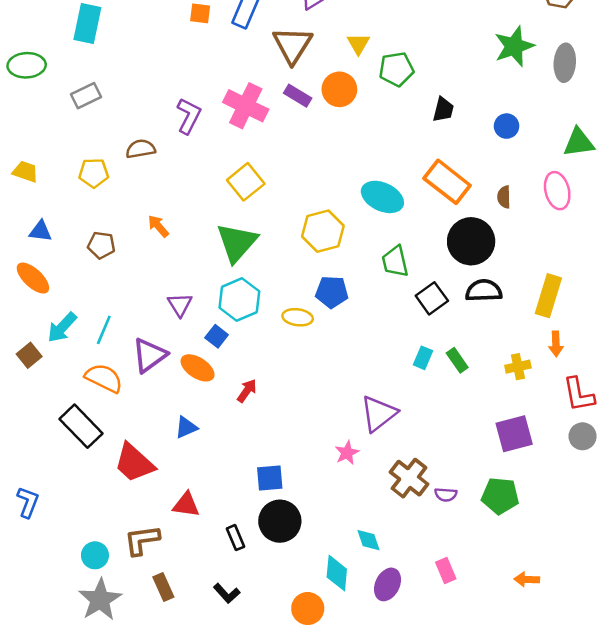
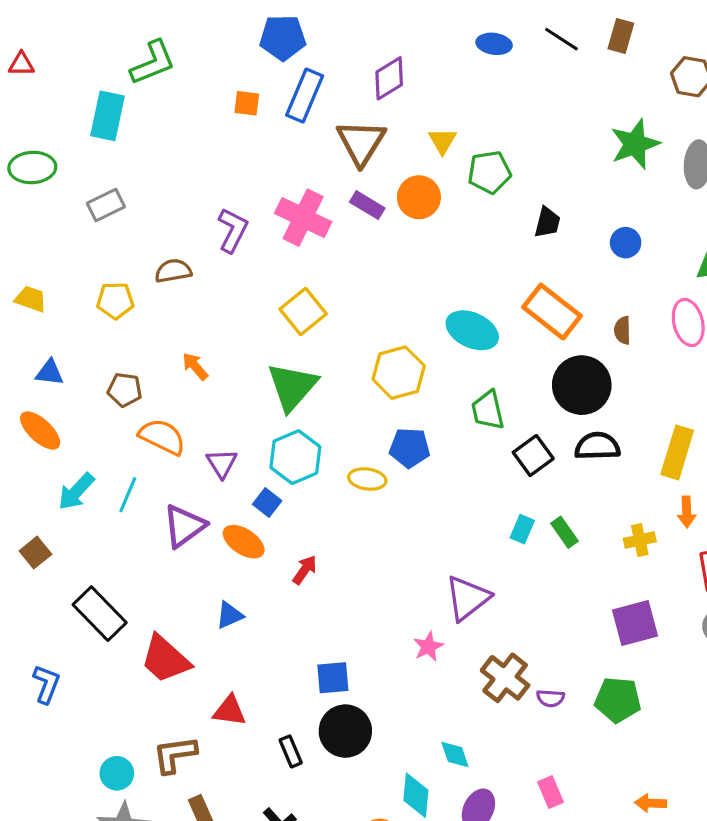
brown square: (29, 355) -> (35, 553), moved
orange semicircle: (104, 378) -> (162, 437), moved
blue L-shape: (28, 502) -> (46, 684), moved

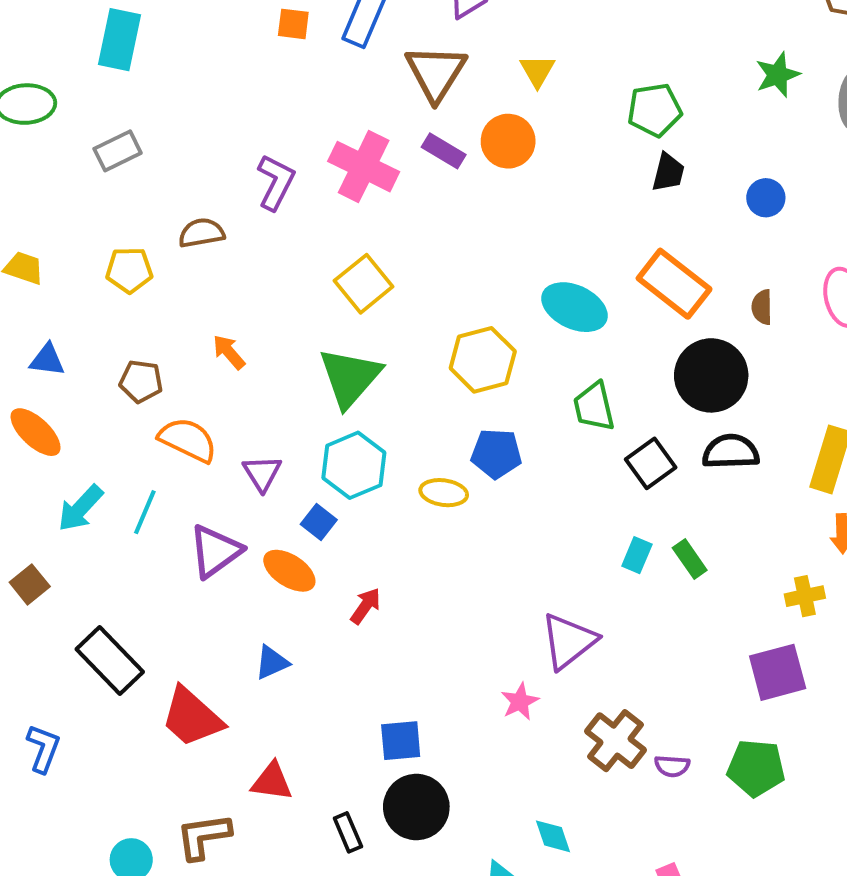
green star: (635, 144) -> (778, 75), size x0.7
green pentagon: (489, 172) -> (655, 110), moved
yellow cross: (640, 540) -> (805, 596), moved

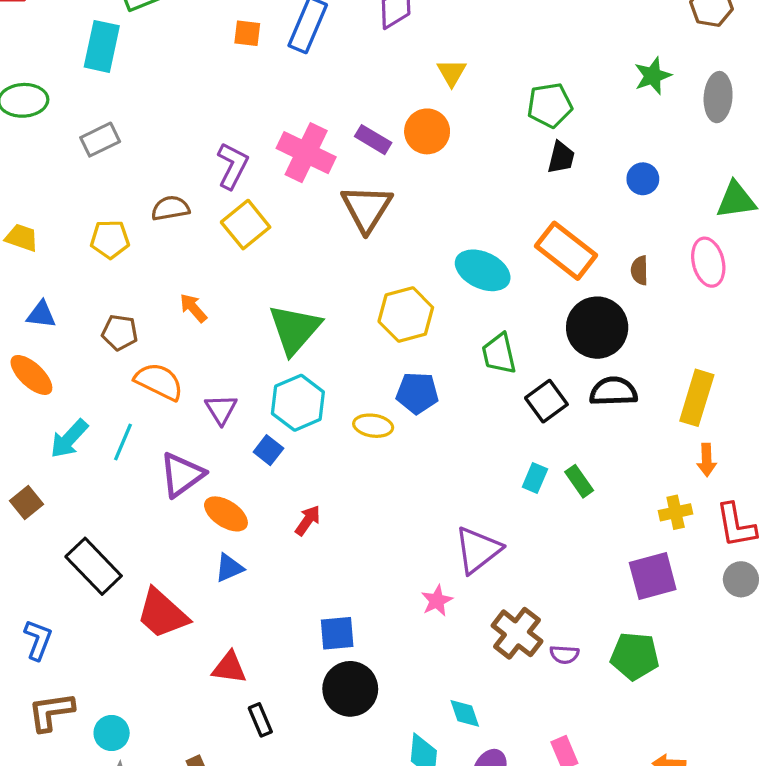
brown triangle: (436, 73) -> (367, 208), moved
yellow square: (364, 284) -> (246, 225), moved
orange ellipse: (289, 571) -> (226, 514), moved
black rectangle: (348, 832) -> (260, 720), moved
brown L-shape: (203, 836) -> (51, 712), moved

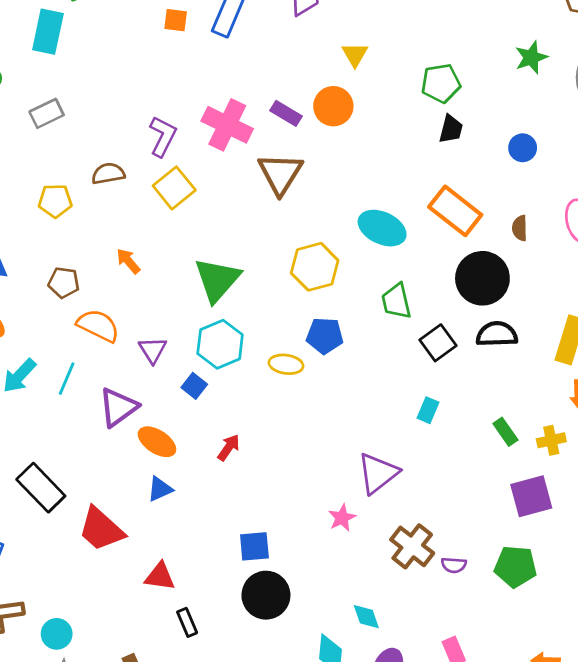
green rectangle: (579, 481) -> (505, 432), moved

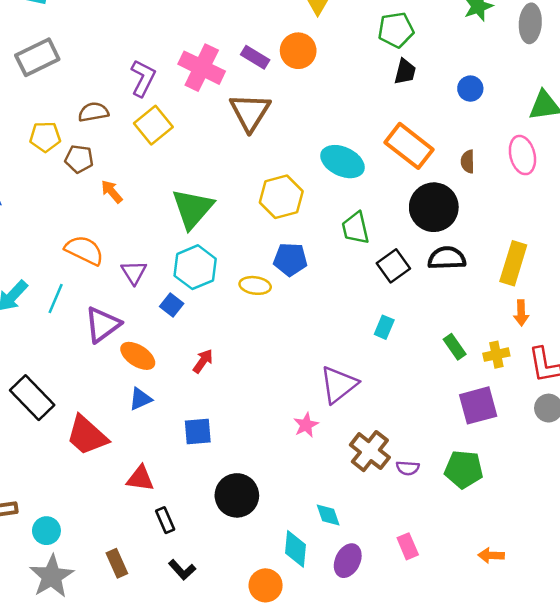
gray rectangle: (47, 113) -> (37, 57), size x1.4
brown pentagon: (64, 283) -> (79, 159), moved
blue square: (254, 546) -> (198, 432), moved

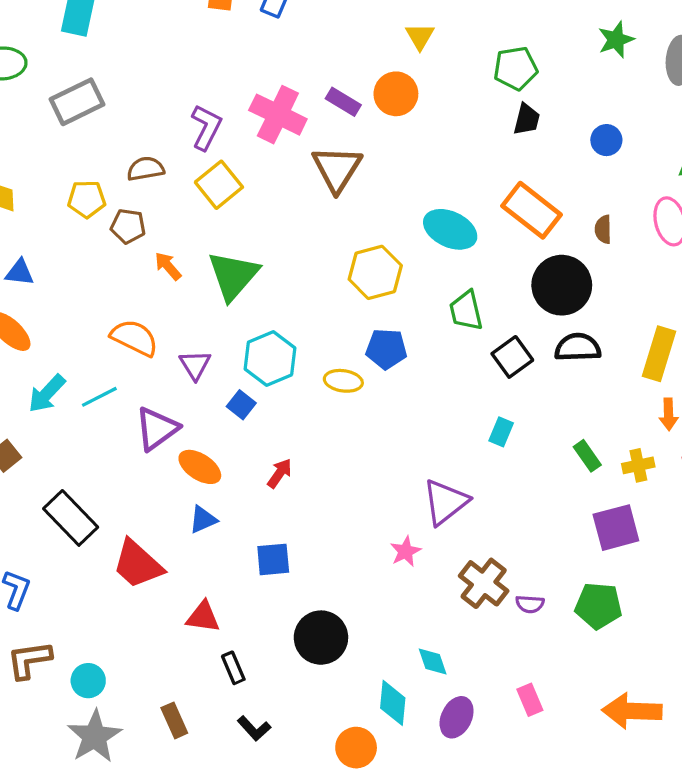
green triangle: (193, 209) -> (233, 276), moved
cyan line: (56, 298) -> (99, 397), turned 40
orange arrow: (491, 555) -> (632, 711), size x1.8

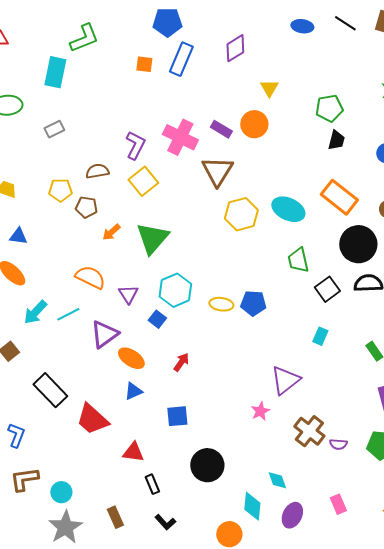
gray rectangle: (77, 102) -> (54, 129), size x0.6
orange arrow: (168, 266) -> (111, 232), turned -90
yellow hexagon: (375, 272) -> (241, 214), moved
blue pentagon: (386, 349) -> (253, 303), moved

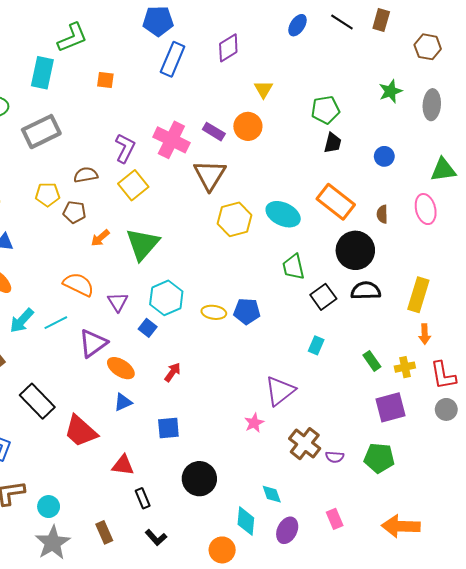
blue ellipse: (302, 26) -> (298, 25), turned -65
orange square: (144, 64) -> (105, 80), moved
gray rectangle: (54, 129) -> (41, 132), size x1.8

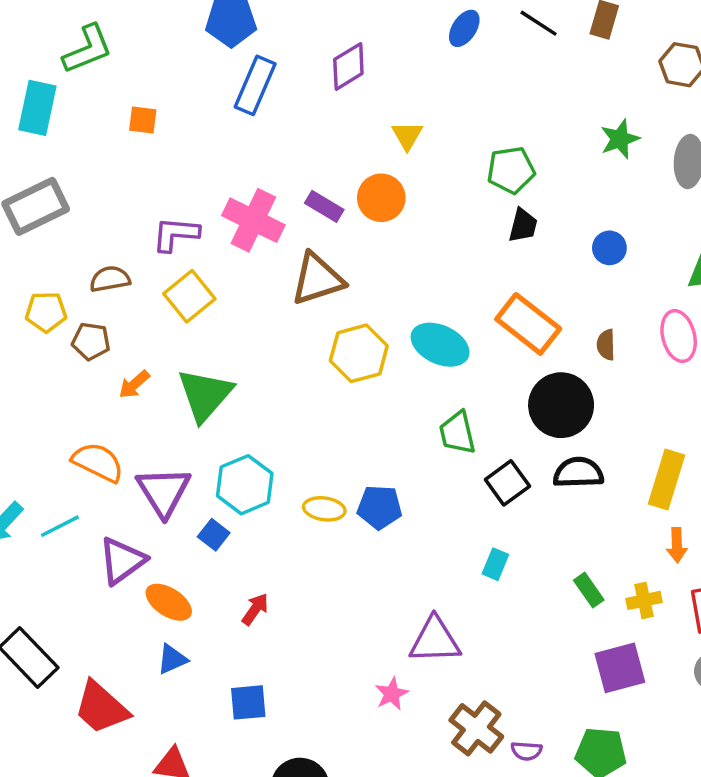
purple L-shape: (125, 148) -> (176, 234), turned -112
brown triangle: (210, 175) -> (317, 279), turned 40
purple triangle: (118, 302) -> (164, 492), size x1.6
purple triangle: (280, 391) -> (435, 640), turned 36

